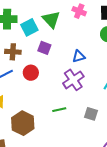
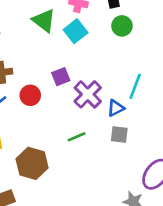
cyan square: (29, 27) -> (76, 31), moved
purple square: (44, 48) -> (61, 77), moved, turned -32
blue triangle: (79, 56) -> (116, 108), moved

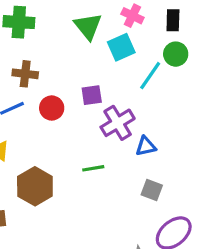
cyan line: (135, 86) -> (150, 76), moved
gray square: (119, 135) -> (152, 190), moved

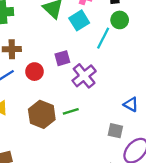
blue triangle: (146, 146) -> (131, 104), moved, turned 49
brown hexagon: (35, 186) -> (42, 114), moved
gray square: (152, 190) -> (115, 131), moved

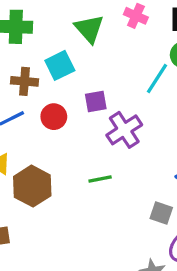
cyan square: (79, 20) -> (60, 65), moved
brown hexagon: (42, 114) -> (32, 186), moved

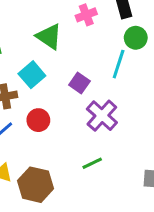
pink cross: (136, 16) -> (86, 15), turned -30
purple square: (96, 101) -> (79, 83), moved, turned -30

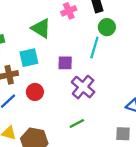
cyan square: (32, 75) -> (29, 58), turned 30
purple square: (79, 83) -> (65, 63), turned -32

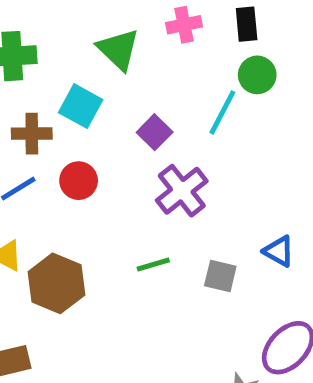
cyan square: (29, 58) -> (81, 106), turned 30
purple square: (65, 63) -> (155, 132), turned 32
gray square: (123, 134) -> (220, 276), moved

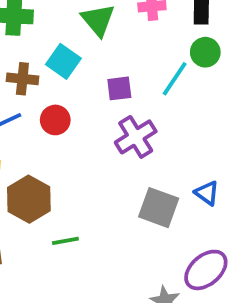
purple square: (155, 132) -> (119, 88), turned 32
green line: (153, 265) -> (65, 241), moved
gray square: (220, 276) -> (159, 208), size x1.5

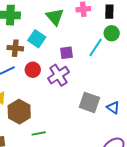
purple cross: (136, 137) -> (58, 75), moved
gray square: (159, 208) -> (89, 102), moved

